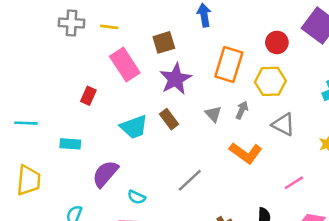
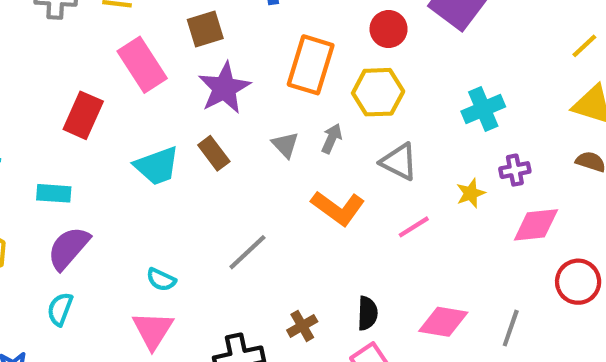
red rectangle: (88, 96) -> (83, 115), size x1.5
purple semicircle: (105, 174) -> (68, 248), moved
pink line: (294, 183) -> (414, 227), moved

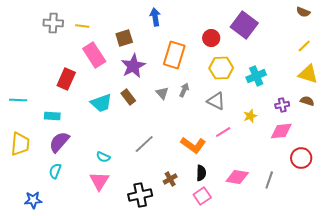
yellow hexagon: (378, 92) -> (221, 68), moved
purple cross: (515, 170) -> (282, 105), moved
orange L-shape: (338, 208) -> (193, 145), moved

